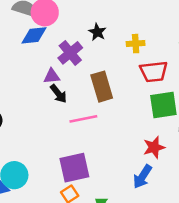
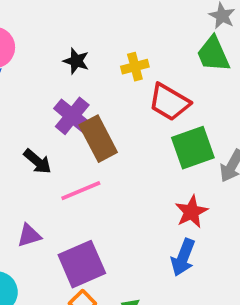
purple cross: (70, 53) -> (72, 116), moved
red trapezoid: (154, 72) -> (169, 102), turned 48
purple triangle: (52, 76) -> (29, 235), moved

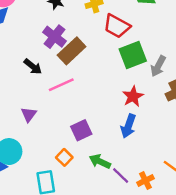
brown rectangle: (98, 139) -> (72, 51), turned 76
purple triangle: (29, 235) -> (29, 114), turned -35
purple square: (82, 264) -> (81, 130), moved, size x0.7

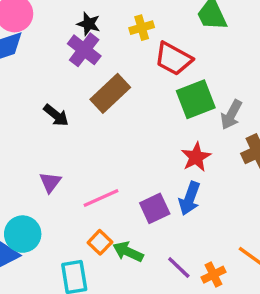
purple cross: (54, 37) -> (84, 50), moved
pink line: (61, 85) -> (101, 198), moved
purple square: (81, 130) -> (155, 208), moved
green arrow: (100, 162) -> (128, 252), moved

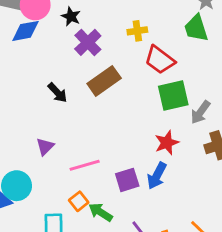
black star: (89, 24) -> (71, 16), moved

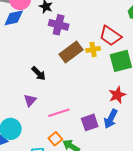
yellow cross: (137, 31) -> (93, 49), moved
purple cross: (88, 42) -> (59, 25), turned -30
black arrow: (57, 93) -> (39, 73), moved

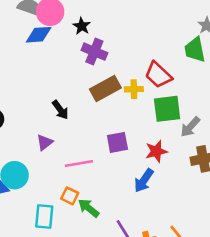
purple square: (90, 122) -> (117, 142), moved
orange square: (55, 139) -> (70, 196), turned -32

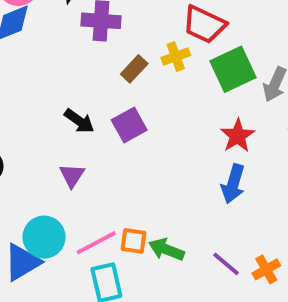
brown rectangle: (105, 88) -> (134, 69), size x0.6
purple square: (117, 142) -> (129, 125), moved
pink line: (79, 164) -> (96, 243), moved

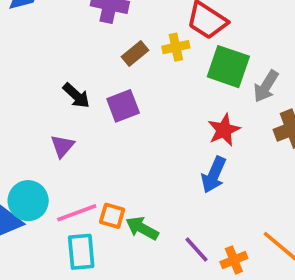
green square: (233, 69) -> (228, 67), turned 36

